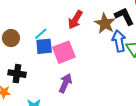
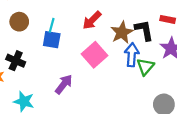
cyan line: (41, 34) -> (52, 25), turned -48
pink square: (64, 52) -> (94, 55), moved, turned -35

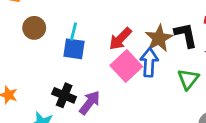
red arrow: (92, 20) -> (120, 39), moved
blue arrow: (132, 55) -> (149, 62), moved
black cross: (16, 61) -> (64, 95), moved

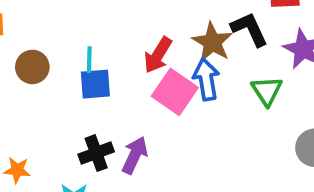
black cross: (64, 95) -> (96, 153), turned -30

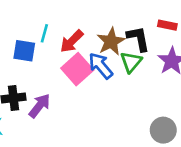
cyan line: (89, 60) -> (44, 33), moved
blue arrow: (206, 79) -> (101, 66), turned -44
green triangle: (267, 91) -> (131, 62), moved

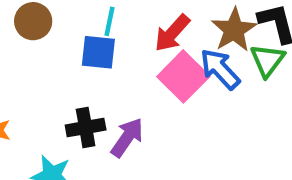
cyan line: (44, 33) -> (110, 21), moved

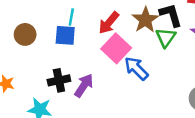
brown circle: (33, 21) -> (25, 34), moved
blue arrow: (220, 69) -> (136, 68), moved

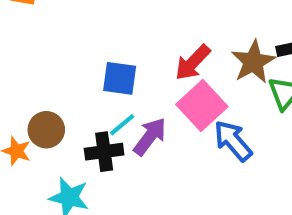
cyan line: (71, 17) -> (122, 125), moved, turned 36
brown circle: (25, 34) -> (46, 130), moved
purple arrow: (84, 86) -> (150, 137), moved

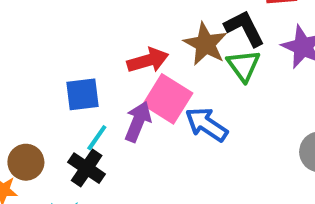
red arrow: (193, 63) -> (148, 60), turned -135
purple arrow: (150, 137) -> (138, 122), moved
black cross: (104, 152) -> (87, 168), turned -33

